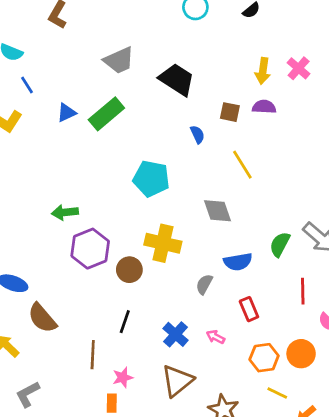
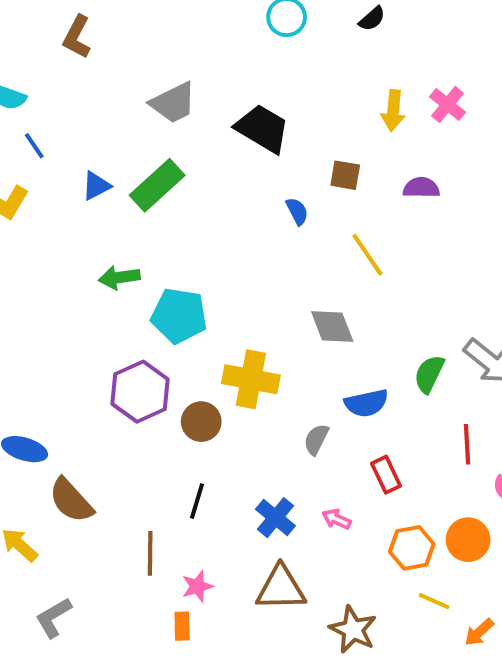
purple semicircle: (264, 107) -> (421, 188), moved
cyan pentagon: (151, 179) -> (179, 316), moved
green arrow: (65, 212) -> (119, 277), moved
brown triangle: (177, 381) -> (281, 588), turned 40

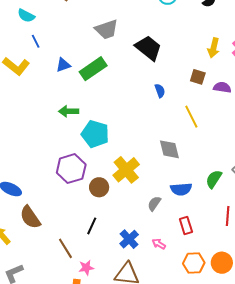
brown square: (345, 175) -> (198, 77), moved
yellow cross: (251, 379) -> (126, 170), turned 32
brown line: (150, 553) -> (65, 248), turned -40

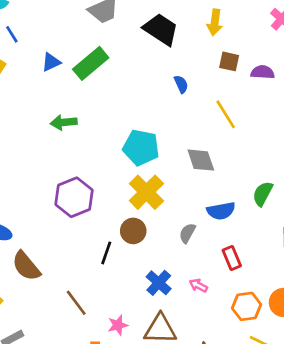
yellow arrow: (214, 48) -> (215, 22), moved
cyan pentagon: (95, 134) -> (141, 148), moved
brown circle: (99, 187) -> (133, 231), moved
black line: (92, 226) -> (106, 253), moved
pink star: (86, 268) -> (118, 325), moved

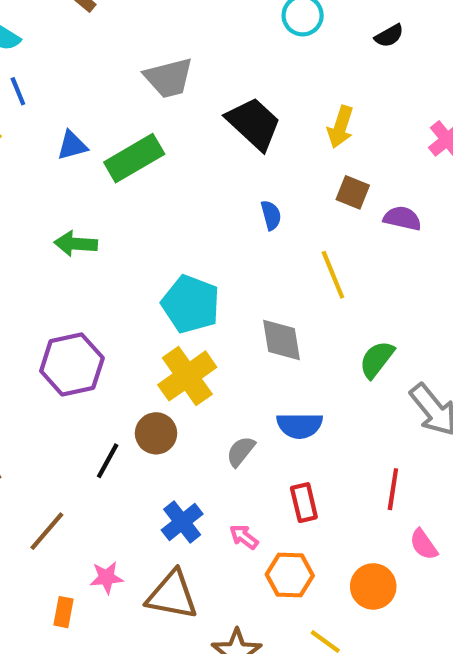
green semicircle: (263, 194) -> (377, 359), moved
brown line: (76, 303) -> (47, 531), turned 68
orange hexagon: (247, 306) -> (290, 575), moved

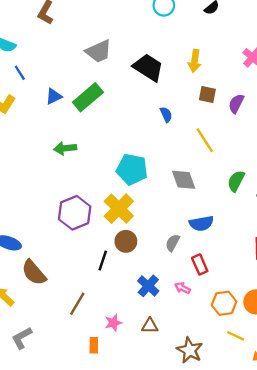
purple semicircle: (402, 218) -> (236, 104), turned -66
yellow cross: (187, 376) -> (119, 209), moved
red rectangle: (304, 503) -> (200, 264), moved
orange hexagon: (290, 575) -> (224, 303), moved
brown triangle: (172, 595) -> (150, 326), size x0.6

